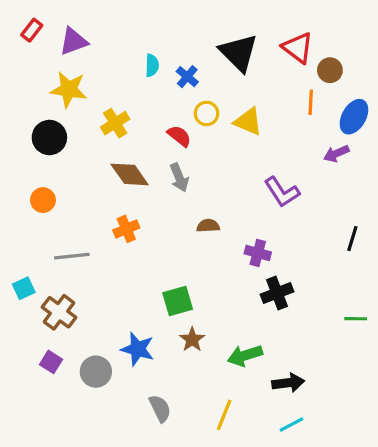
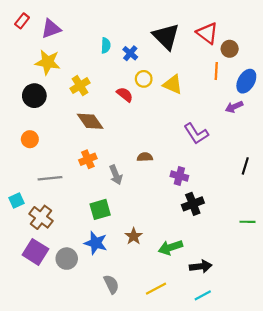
gray arrow: (179, 178) -> (116, 175), moved
green square: (178, 301) -> (100, 209), moved
purple square: (51, 362) -> (35, 252), size x1.6
yellow line: (224, 415) -> (156, 289), turned 40

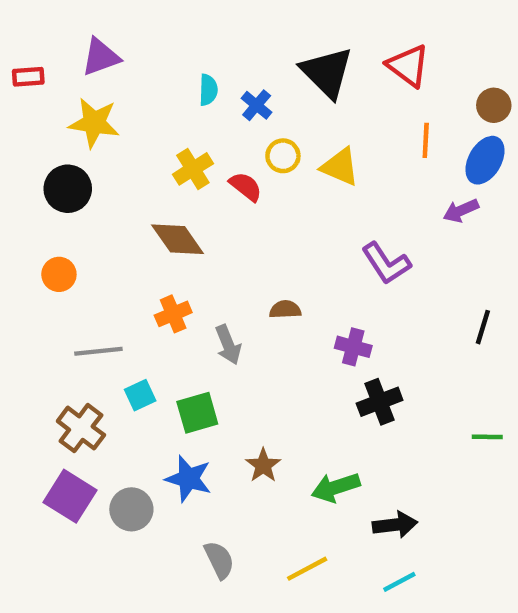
red rectangle: (22, 21) -> (28, 77), moved, turned 48
brown circle: (230, 49) -> (494, 105), moved
yellow cross: (80, 86) -> (193, 169), moved
cyan square: (16, 201) -> (140, 395), moved

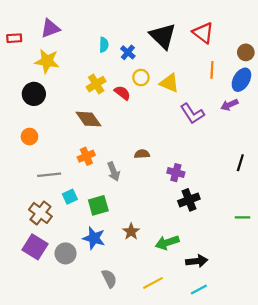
purple L-shape: (386, 263) -> (192, 114), moved

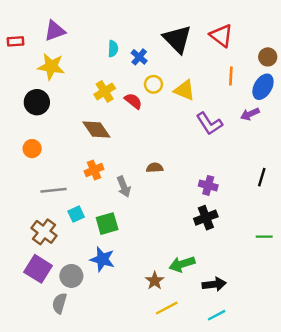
purple cross: (176, 173) -> (208, 185), moved
brown star: (131, 232) -> (155, 281), moved
gray semicircle: (109, 279) -> (59, 303), moved, turned -138

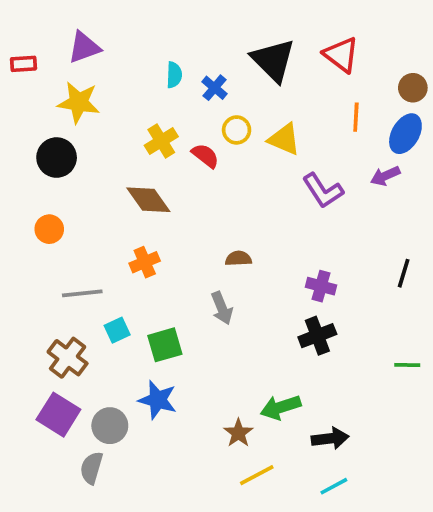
gray arrow: (124, 187) -> (222, 308), moved

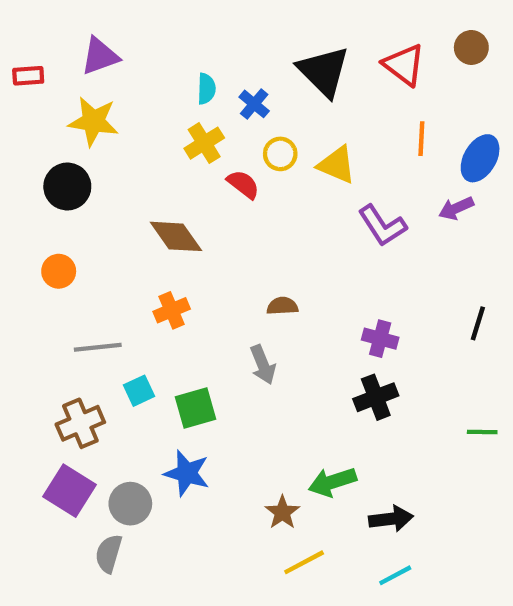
brown circle: (413, 88) -> (471, 47), moved
yellow cross: (161, 141) -> (204, 143), moved
brown cross: (68, 358) -> (80, 423), turned 30

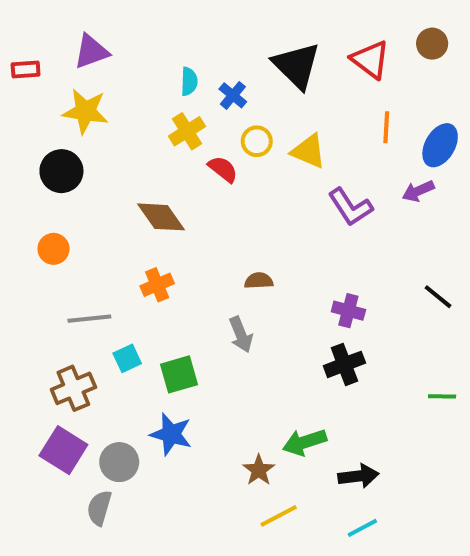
black line: (478, 323) -> (438, 297), turned -68

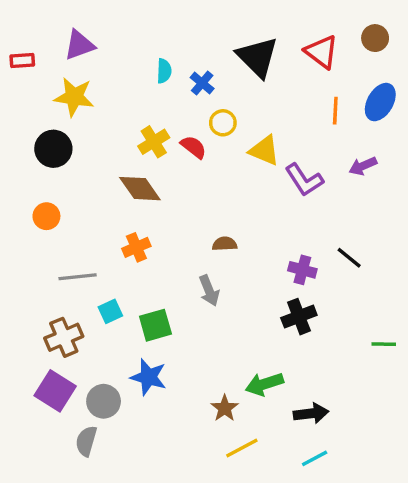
yellow cross: (187, 131) -> (154, 142), moved
blue ellipse: (440, 145) -> (380, 102), moved
yellow triangle: (309, 151) -> (264, 150), moved
black line: (438, 297) -> (349, 258), moved

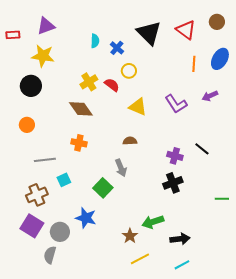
yellow triangle: (264, 150) -> (138, 107), moved
orange cross: (136, 247) -> (79, 143), turned 35
green square: (155, 325) -> (103, 188), moved, turned -30

